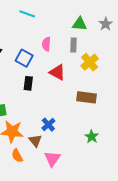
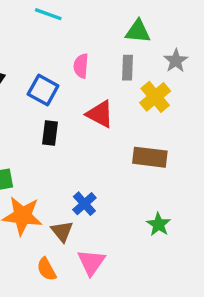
gray star: (106, 24) -> (176, 61), moved
orange semicircle: (17, 156) -> (47, 269), moved

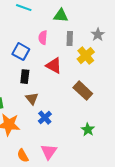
green triangle: (138, 31) -> (61, 16), moved
brown rectangle: (150, 157) -> (83, 91), turned 36
brown triangle: (62, 231) -> (32, 99), moved

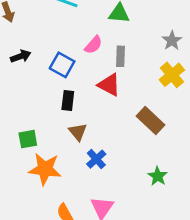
pink semicircle: (43, 38) -> (93, 45), turned -144
gray rectangle: (70, 39) -> (121, 56), moved
yellow cross: (86, 56) -> (172, 75), moved

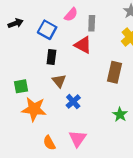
brown rectangle: (151, 121) -> (114, 72), turned 60

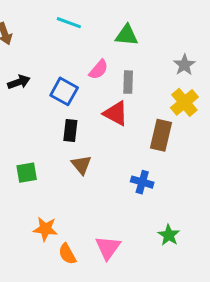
brown rectangle: (114, 72) -> (161, 135), moved
blue cross: (73, 102) -> (142, 182), moved, turned -32
orange star: (34, 109) -> (45, 229), moved, size x0.7
green star: (120, 115) -> (169, 235), moved

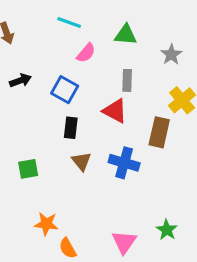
gray star: (184, 65) -> (171, 55), moved
pink semicircle: (98, 70) -> (86, 53), moved
blue cross: (142, 182) -> (124, 163), moved, size x1.4
pink triangle: (108, 248) -> (124, 242), moved

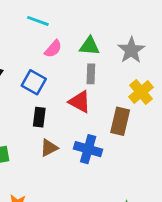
green triangle: (126, 35) -> (89, 46), moved
gray star: (171, 55) -> (131, 50), size x1.4
brown triangle: (81, 161) -> (49, 148), turned 42

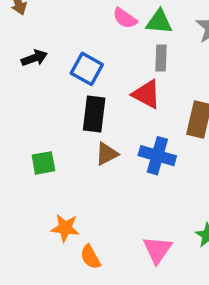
pink semicircle: (53, 49) -> (125, 18), moved, turned 84
black rectangle: (39, 117) -> (94, 114), size x1.4

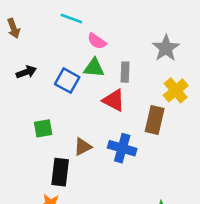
green triangle: (159, 22) -> (94, 68), moved
black rectangle: (94, 114) -> (60, 172), moved
green square: (43, 163) -> (43, 128), moved

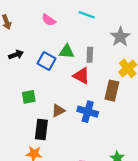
cyan line: (71, 19) -> (87, 15), moved
pink semicircle: (97, 41) -> (49, 20), moved

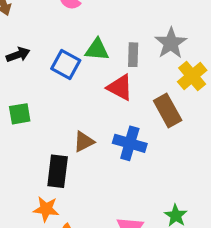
gray star: (120, 37) -> (171, 43), moved
brown rectangle: (112, 91) -> (168, 110), turned -42
green square: (29, 97) -> (20, 114), moved

